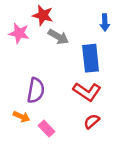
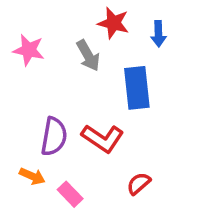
red star: (43, 15) -> (113, 23), moved
gray arrow: (58, 37) -> (88, 55), turned 30
red L-shape: (87, 92) -> (103, 138), moved

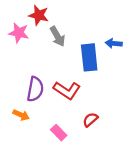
red star: (113, 23) -> (39, 15), moved
blue arrow: (158, 34) -> (114, 43), moved, turned 98
pink rectangle: (70, 194) -> (59, 133), moved

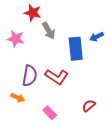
pink star: (19, 33) -> (16, 39), moved
blue arrow: (114, 43) -> (97, 37), turned -32
red semicircle: (90, 120) -> (89, 106), moved

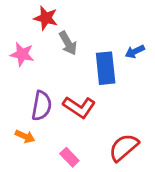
red semicircle: (89, 106) -> (124, 147), size x1.6

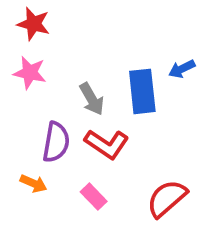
red star: (46, 18) -> (33, 24), moved
gray arrow: (68, 43) -> (92, 99), moved
pink rectangle: (69, 157) -> (94, 197), moved

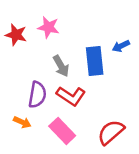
red star: (33, 24) -> (16, 35), moved
pink star: (30, 73) -> (48, 27), moved
pink rectangle: (94, 197) -> (62, 131), size x1.5

